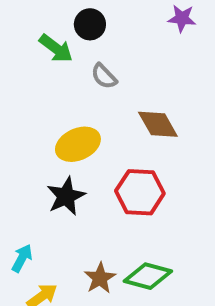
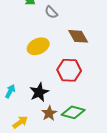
black star: (66, 196) -> (39, 92), moved
cyan arrow: (22, 258) -> (10, 91), moved

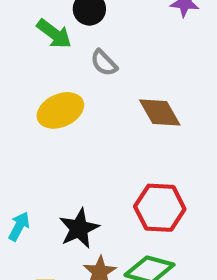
yellow ellipse: (38, 46) -> (60, 110), moved
red hexagon: (69, 70) -> (160, 208), moved

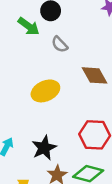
yellow ellipse: (60, 110) -> (45, 91), moved

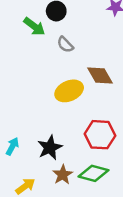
yellow ellipse: (45, 91) -> (69, 91), moved

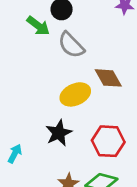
gray semicircle: (65, 45) -> (71, 45), size x1.5
black star: (50, 148) -> (59, 133), moved

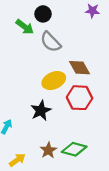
red hexagon: (108, 141) -> (80, 98), moved

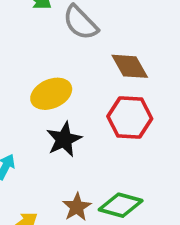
yellow ellipse: (54, 81) -> (51, 94), moved

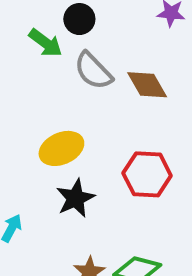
brown diamond: (130, 66) -> (147, 85), moved

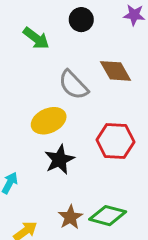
black circle: (79, 19) -> (81, 20), moved
gray semicircle: (93, 71) -> (73, 85), moved

